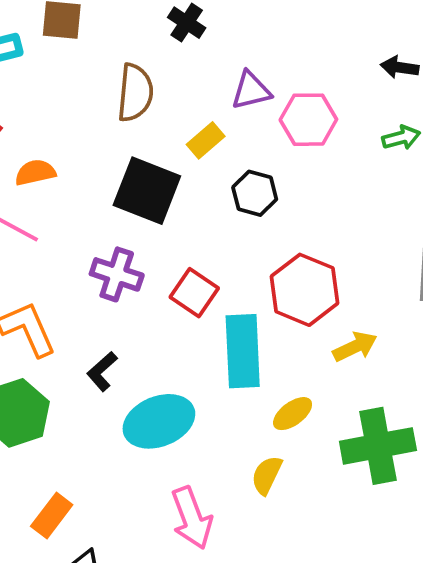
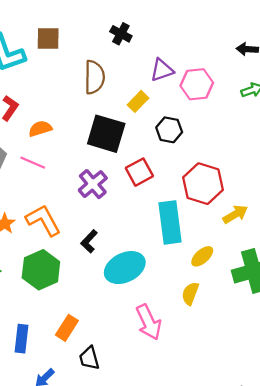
purple cross: (117, 274) -> (93, 184), turned 36
red square: (194, 293) -> (139, 172), moved, turned 32

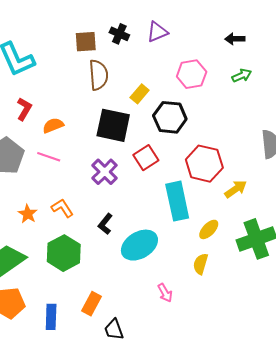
brown square: (48, 38) -> (86, 42), moved
purple triangle: (162, 70) -> (157, 32), moved
black hexagon: (169, 130) -> (170, 117), size x1.4
orange L-shape: (43, 220) -> (62, 208), size x0.7
pink arrow: (149, 322) -> (165, 293), size x0.6

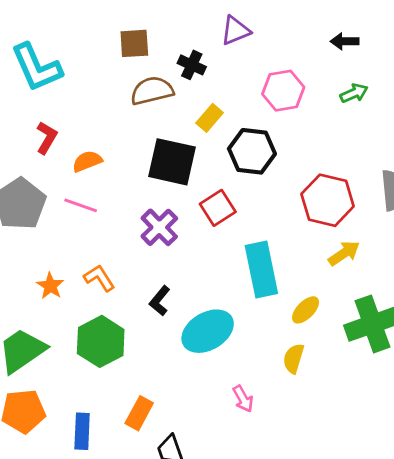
black cross: (119, 34) -> (192, 65), moved
brown semicircle: (99, 75) -> (152, 91), turned -100
red hexagon: (204, 164) -> (328, 200), moved

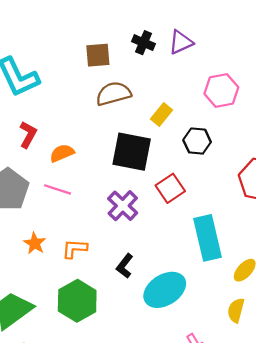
black cross: (192, 65) -> (144, 43), moved
black hexagon: (252, 151) -> (197, 141), size x0.7
orange L-shape: (99, 278) -> (75, 249), turned -52
orange star: (50, 286) -> (35, 243), moved

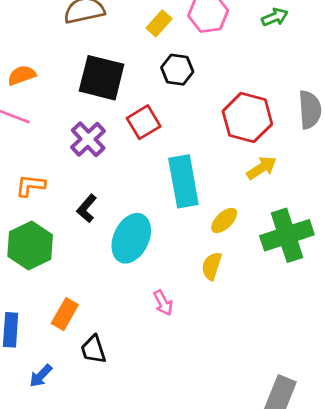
yellow rectangle: (161, 115) -> (159, 23), moved
cyan ellipse: (165, 290) -> (131, 238), turned -36

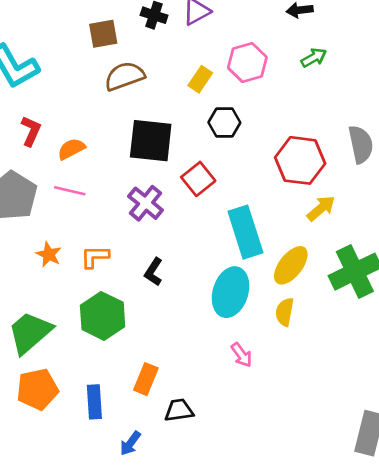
yellow ellipse: (224, 220) -> (291, 265), size x1.4
cyan ellipse: (131, 238) -> (231, 292), moved
black trapezoid: (93, 349) -> (179, 410), turned 108

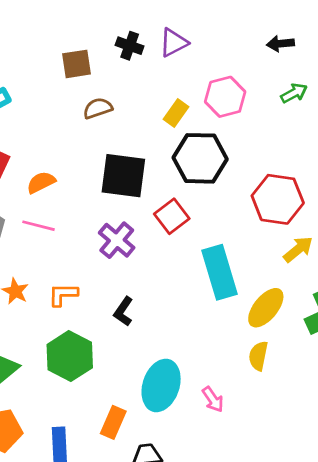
brown semicircle: (125, 76) -> (98, 108), size x0.7
black hexagon: (224, 122) -> (200, 158), size x1.6
cyan ellipse: (231, 292) -> (161, 385), moved

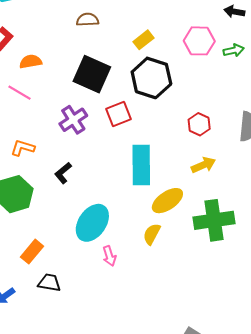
pink hexagon: (225, 97) -> (199, 41), moved
red hexagon: (278, 199) -> (199, 124), size x0.6
cyan ellipse: (161, 385) -> (92, 223), moved

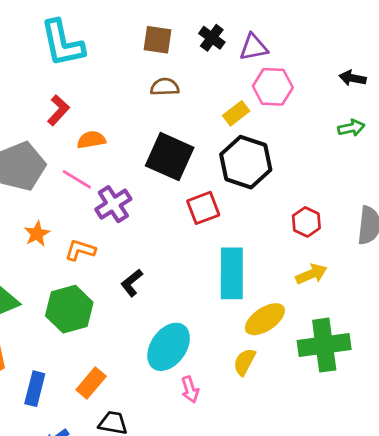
pink hexagon: (199, 41) -> (273, 87), moved
purple cross: (73, 120) -> (113, 204), moved

